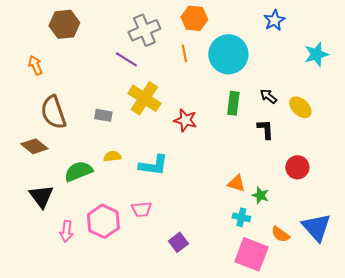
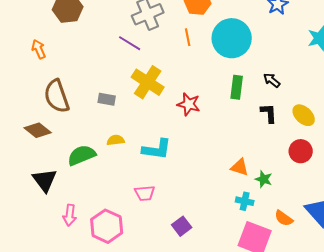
yellow ellipse: (300, 107) -> (304, 115), moved
pink hexagon: (103, 221) -> (107, 226), moved

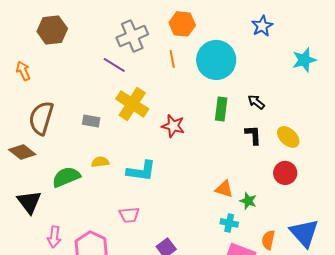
brown semicircle: (57, 96) -> (41, 118), turned 36
orange semicircle: (284, 218) -> (268, 240), turned 66

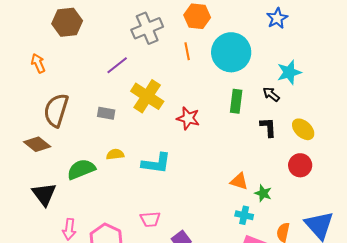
cyan star: (304, 60) -> (289, 72), moved
purple line: (114, 65) -> (117, 65), moved, turned -70
pink trapezoid: (129, 215) -> (150, 219), moved

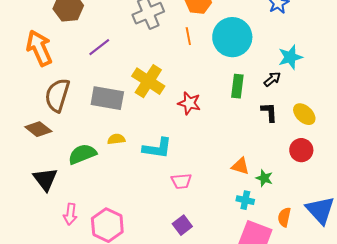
orange arrow: (38, 63) -> (39, 48), size x1.8
purple line: (117, 65) -> (99, 47), moved
black arrow: (271, 94) -> (272, 79), turned 102
gray rectangle: (106, 113) -> (107, 98), size x1.8
pink trapezoid: (150, 219) -> (181, 181), moved

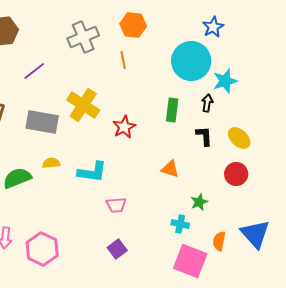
cyan circle: (232, 37) -> (191, 61), moved
black arrow: (272, 79) -> (207, 103), turned -42
red star: (189, 103) -> (124, 127), turned 30
orange triangle: (240, 166) -> (170, 169), moved
green star: (264, 178) -> (199, 202), turned 30

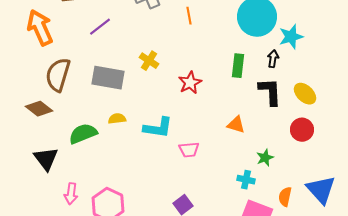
yellow cross: (83, 105) -> (149, 61), size x0.6
black L-shape: (204, 136) -> (270, 92), size x1.4
pink trapezoid: (116, 205) -> (189, 150), moved

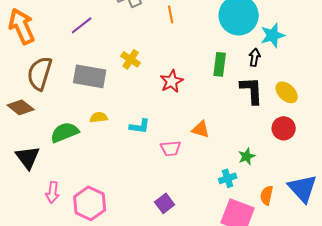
orange triangle: (236, 125) -> (201, 129), moved
cyan L-shape: (158, 128) -> (140, 126), size x0.7
cyan cross: (246, 180) -> (228, 178), turned -30

